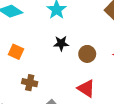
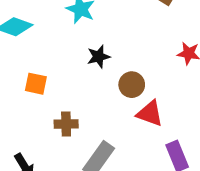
brown circle: (87, 54) -> (132, 85), moved

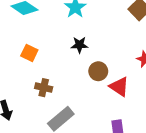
red triangle: (150, 113) -> (119, 87), moved

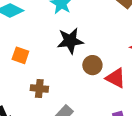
black star: (79, 45) -> (70, 41), size x1.5

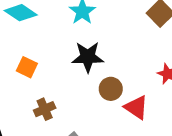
brown cross: (39, 88) -> (45, 109), turned -36

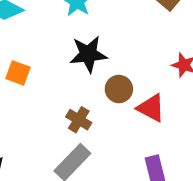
brown cross: (45, 109) -> (79, 120), moved, turned -30

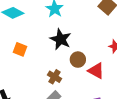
black star: (88, 54) -> (61, 39), turned 30

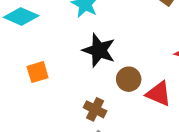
orange square: (20, 49) -> (38, 72), turned -32

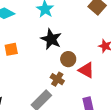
brown cross: (95, 109) -> (57, 79), moved

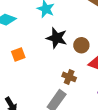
brown circle: (68, 59) -> (81, 45), moved

